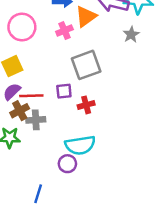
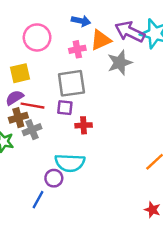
gray star: (131, 34) -> (120, 63), moved, size x1.5
gray square: (86, 65) -> (71, 83), moved
gray cross: (36, 120) -> (32, 130), turned -30
blue line: (38, 194) -> (38, 200), moved

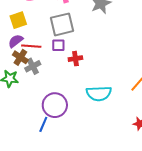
brown cross: (18, 118) -> (20, 57), turned -35
cyan semicircle: (70, 163) -> (99, 93), moved
purple circle: (54, 178) -> (55, 105), size x1.6

